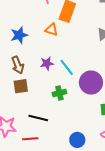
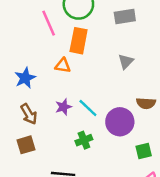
brown square: (21, 86) -> (26, 145), moved

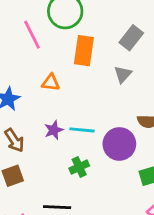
gray rectangle: (125, 16) -> (131, 38), moved, turned -40
orange rectangle: (79, 41) -> (84, 51), moved
cyan line: (88, 108) -> (82, 130), turned -35

